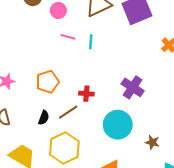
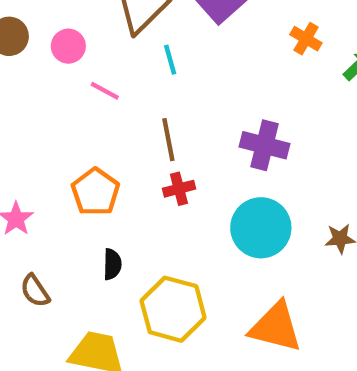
pink line: (68, 37) -> (105, 91), turned 32
cyan line: (91, 42) -> (170, 60), moved
brown line: (68, 112) -> (168, 140), moved, turned -48

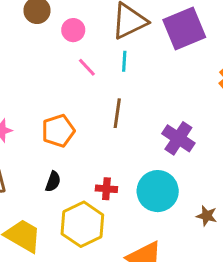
cyan line: (170, 60) -> (124, 61), moved
red cross: (179, 189) -> (106, 189), moved

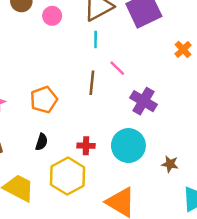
pink line: (87, 67) -> (117, 68), moved

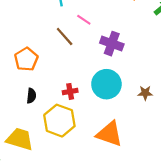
brown line: (92, 83) -> (65, 37), turned -36

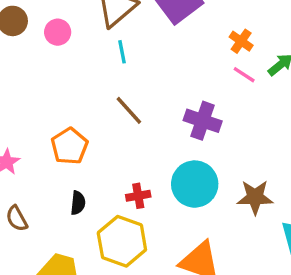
pink line: (84, 20) -> (244, 75), moved
brown star: (145, 93) -> (255, 197), size x1.5

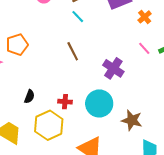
orange cross: (241, 41) -> (145, 17), moved
cyan line: (122, 52) -> (78, 17), turned -48
orange pentagon: (69, 146) -> (17, 45), moved

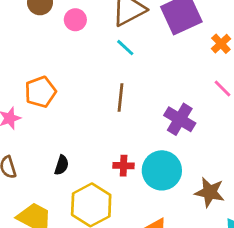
brown line: (73, 51) -> (120, 97), turned 36
red cross: (65, 102) -> (124, 166), moved

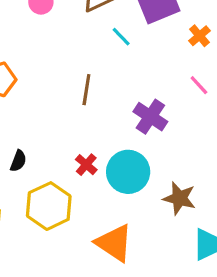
cyan line: (125, 48) -> (121, 37), moved
red cross: (124, 166) -> (86, 165), turned 36

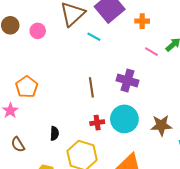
orange cross: (199, 36) -> (142, 21), turned -32
brown line: (86, 90) -> (91, 87), moved
red cross: (86, 165) -> (97, 123), turned -32

